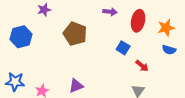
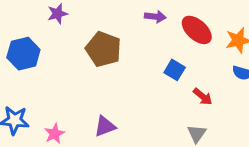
red ellipse: (138, 21) -> (197, 30), turned -60

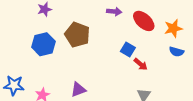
blue hexagon: (23, 54) -> (43, 44), moved
red arrow: (203, 97) -> (141, 64), moved

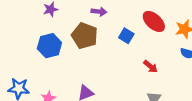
purple arrow: (114, 11) -> (99, 12), moved
blue square: (128, 49) -> (126, 36), moved

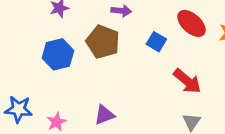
red arrow: (150, 66) -> (187, 81), size x1.5

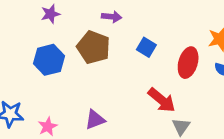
red ellipse: (192, 23) -> (188, 63), moved, turned 64
red arrow: (187, 81) -> (162, 100), moved

